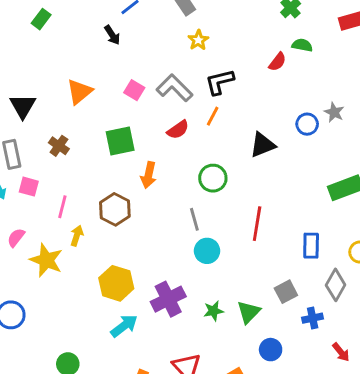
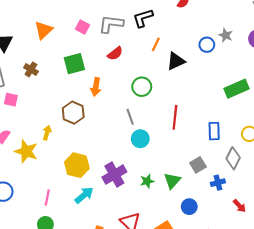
gray L-shape: (174, 88) -> (111, 24), turned -35
orange line: (213, 116) -> (156, 44), moved
pink line: (62, 207) -> (47, 197), moved

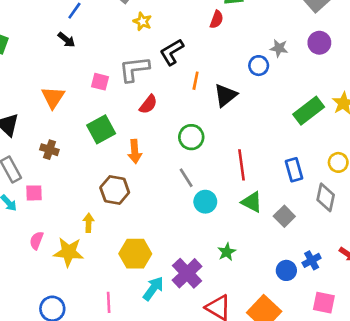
purple cross: (114, 175) -> (187, 273), moved
green triangle: (172, 181) -> (252, 202), moved, turned -30
blue cross: (218, 183) -> (312, 260), moved

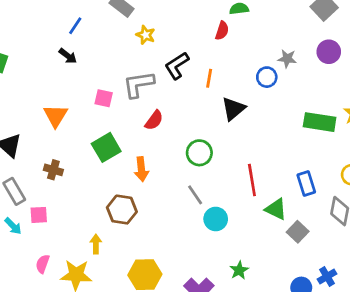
orange line: (196, 81) -> (209, 78), moved
green rectangle: (309, 111) -> (320, 122), turned 48
green triangle: (252, 202) -> (276, 209), moved

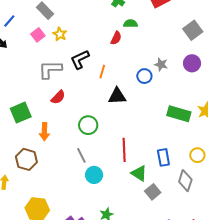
pink square: (104, 98) -> (38, 35), moved, turned 32
black triangle: (233, 109) -> (117, 96), turned 30

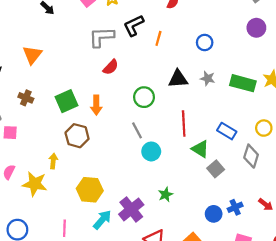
gray star: (161, 64) -> (208, 78), moved
black triangle: (117, 96) -> (178, 79), moved
green square: (21, 113) -> (67, 101), moved
blue rectangle: (163, 157) -> (227, 131), turned -48

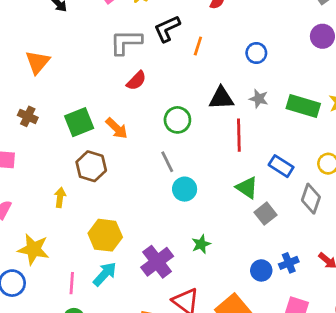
orange arrow: (96, 105) -> (117, 128), turned -48
red line: (184, 124) -> (239, 135), moved
yellow star: (35, 184) -> (33, 249), moved
cyan arrow: (102, 220) -> (105, 274), moved

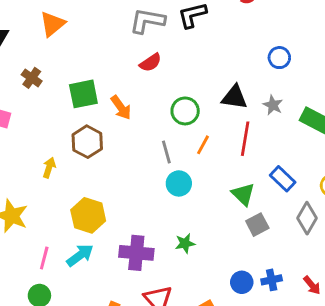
orange line: (198, 46) -> (203, 145), moved
purple cross: (157, 262) -> (136, 253), turned 32

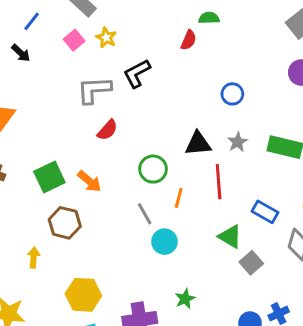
gray star: (273, 105) -> (238, 142), turned 30

